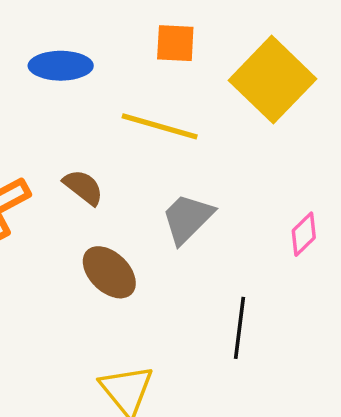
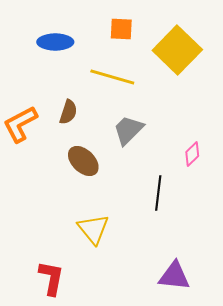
brown semicircle: (83, 187) -> (68, 112), turned 70
pink diamond: (304, 234) -> (192, 154), moved

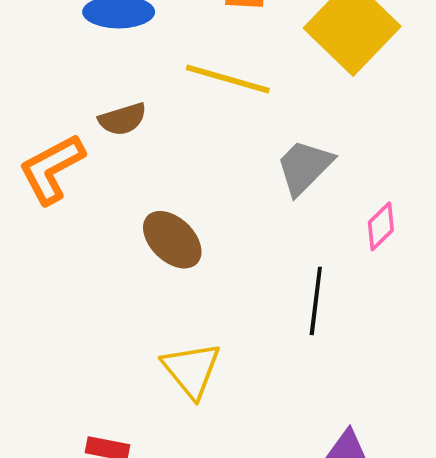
brown semicircle: (68, 112) -> (122, 119), moved, turned 55
gray trapezoid: (128, 130) -> (304, 167), moved

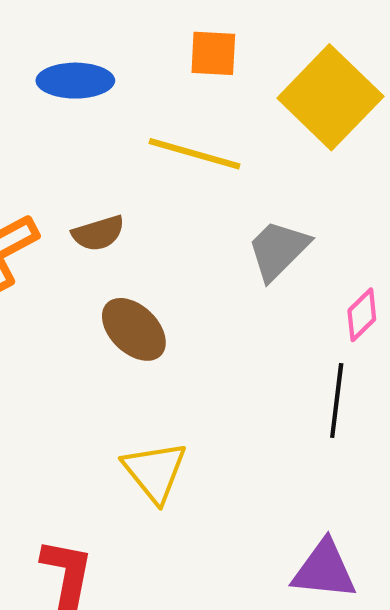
brown semicircle: (122, 119) -> (98, 233), moved
black line: (316, 301) -> (337, 400), moved

